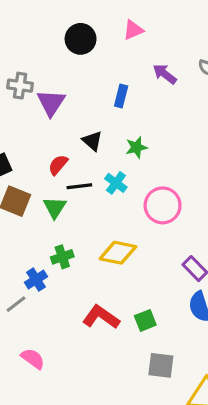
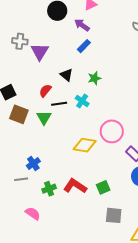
purple arrow: (165, 74) -> (82, 25), moved
blue rectangle: (121, 96) -> (84, 46), turned 32
pink circle: (163, 205) -> (112, 131), moved
green cross: (62, 257) -> (49, 189), moved
gray line: (16, 304) -> (21, 179), turned 32

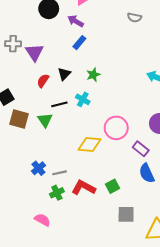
black triangle: (66, 75) -> (64, 74), turned 40
red semicircle: (45, 91) -> (43, 81), moved
gray line: (21, 179) -> (60, 173), moved

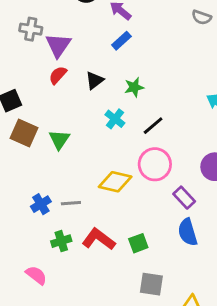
red semicircle: (43, 81) -> (58, 75), moved
black line: (59, 104) -> (153, 126), moved, turned -35
gray line: (60, 173) -> (71, 203), moved

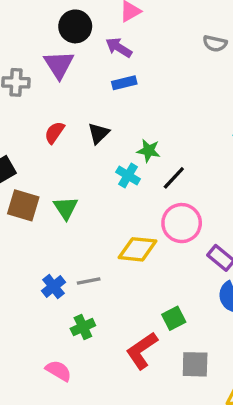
blue rectangle: (121, 41) -> (124, 83), turned 36
purple triangle: (58, 45) -> (59, 65), moved
green star: (134, 87) -> (149, 151), moved, turned 30
red L-shape: (99, 239) -> (142, 351), moved, turned -64

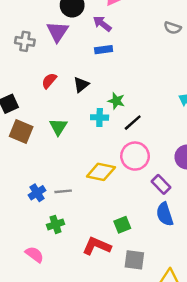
cyan cross: (128, 175) -> (100, 117), turned -35
green triangle: (66, 208) -> (58, 127), moved
red L-shape: (142, 351) -> (97, 246), turned 52

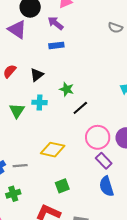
purple triangle: (57, 32) -> (17, 30), turned -30
cyan cross: (100, 117) -> (40, 102), moved
pink circle: (135, 156) -> (98, 137), moved
green square: (122, 225) -> (62, 186), moved

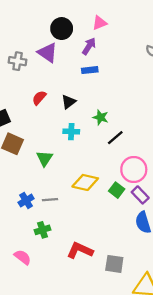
purple arrow: (56, 23) -> (89, 46), turned 84
green triangle: (17, 111) -> (45, 158), moved
green square: (62, 186) -> (117, 190), moved, turned -32

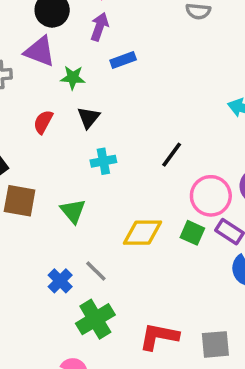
blue rectangle: (90, 70) -> (123, 60), moved
green star: (101, 117) -> (73, 78), moved
gray line: (50, 200) -> (96, 271), turned 63
green cross: (42, 230) -> (95, 319), size x1.5

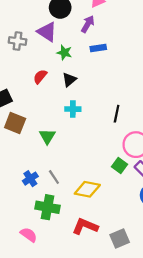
black line: (172, 155) -> (117, 114), turned -36
yellow diamond: (143, 233) -> (87, 189), moved
green cross: (95, 319) -> (47, 207), turned 30
gray square: (215, 344) -> (120, 239), turned -30

